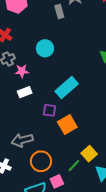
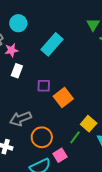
cyan circle: (45, 48) -> (18, 23), moved
cyan rectangle: (67, 87) -> (52, 44), moved
white rectangle: (25, 92) -> (17, 71), turned -40

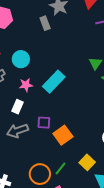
pink star: (11, 50) -> (26, 85), moved
gray arrow: (20, 119) -> (17, 131), moved
green line: (75, 137) -> (61, 168), moved

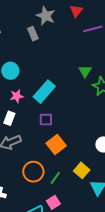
purple square: (44, 123) -> (46, 120), moved
orange circle: (40, 174) -> (33, 172), moved

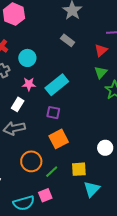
red triangle: (76, 11) -> (101, 50), moved
gray rectangle: (33, 34) -> (68, 40), moved, turned -40
yellow square: (82, 170) -> (79, 169), turned 35

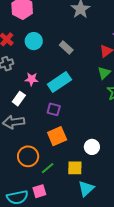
gray rectangle: (68, 40) -> (66, 48), moved
cyan circle: (27, 58) -> (34, 41), moved
white circle: (105, 148) -> (92, 147), moved

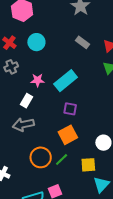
gray rectangle: (66, 48) -> (83, 42), moved
purple square: (54, 109) -> (70, 109), moved
green line: (48, 168) -> (62, 159), moved

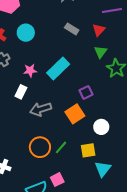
purple square: (70, 109) -> (86, 92), moved, turned -32
gray arrow: (23, 125) -> (41, 109), moved
orange square: (68, 135) -> (75, 114), moved

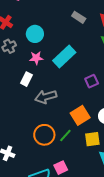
cyan circle: (26, 33) -> (35, 34), moved
orange square: (75, 114) -> (80, 115), moved

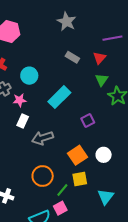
pink star: (36, 58) -> (20, 100), moved
green line: (65, 135) -> (62, 190), moved
yellow square: (92, 139) -> (80, 179), moved

